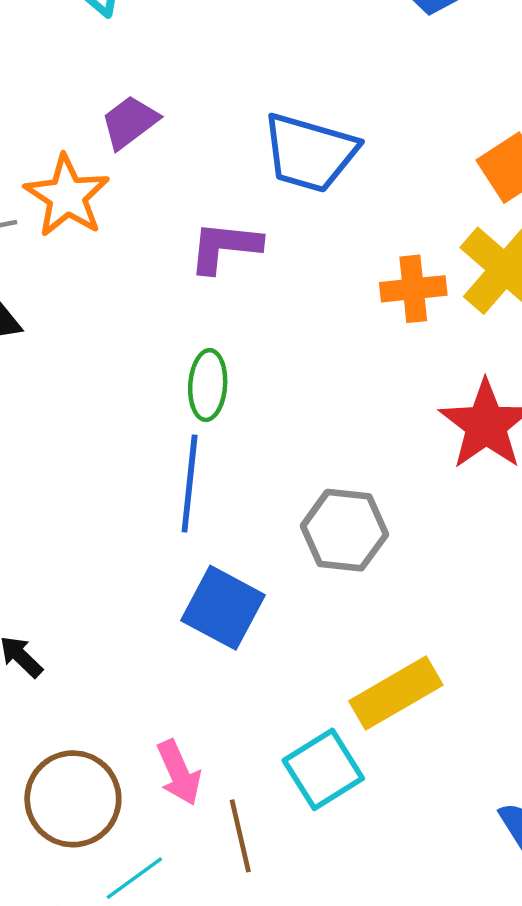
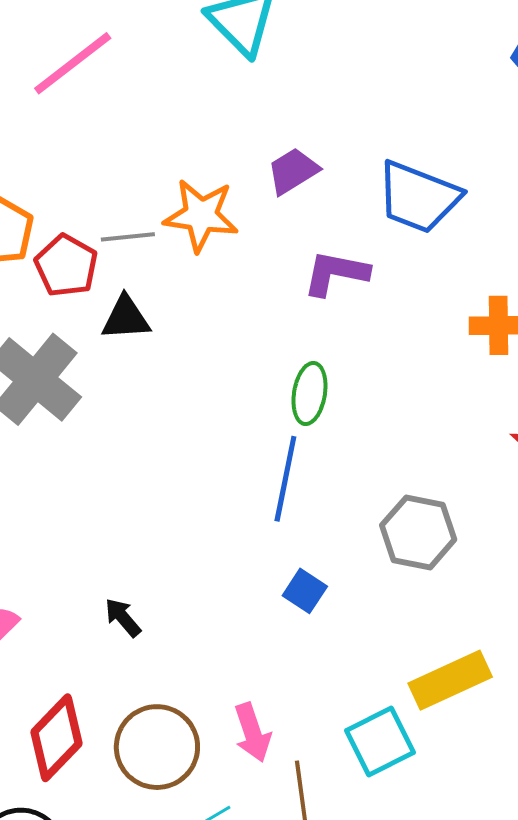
purple trapezoid: (130, 122) -> (293, 171), moved
orange star: (67, 196) -> (201, 215), turned -30
blue square: (223, 608) -> (305, 591), size x0.6

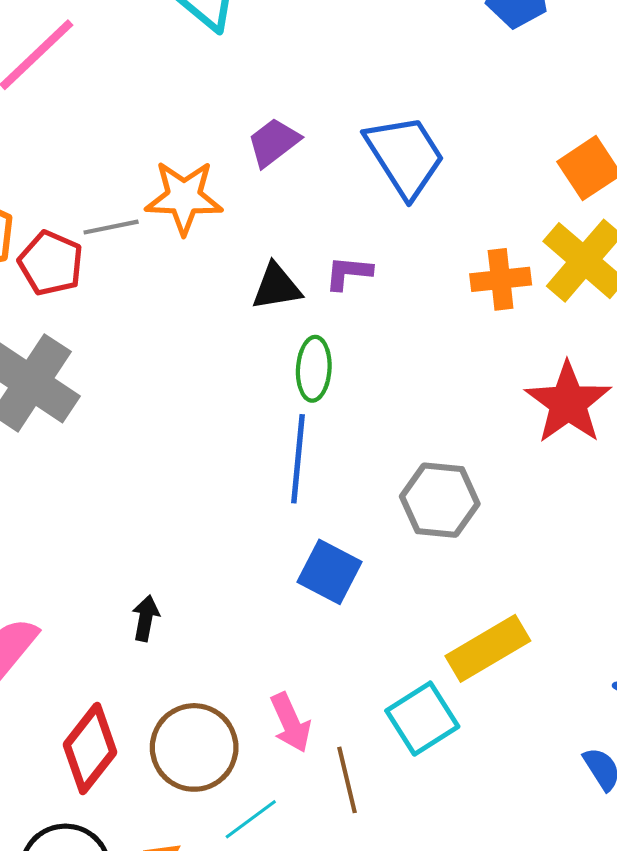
blue trapezoid: (418, 197) -> (405, 156), turned -138
purple L-shape: (336, 273) -> (348, 273), moved, size x0.7
black triangle: (126, 318) -> (276, 287), moved
blue square: (305, 591) -> (330, 572), size x1.4
black arrow: (123, 617) -> (146, 618), turned 57

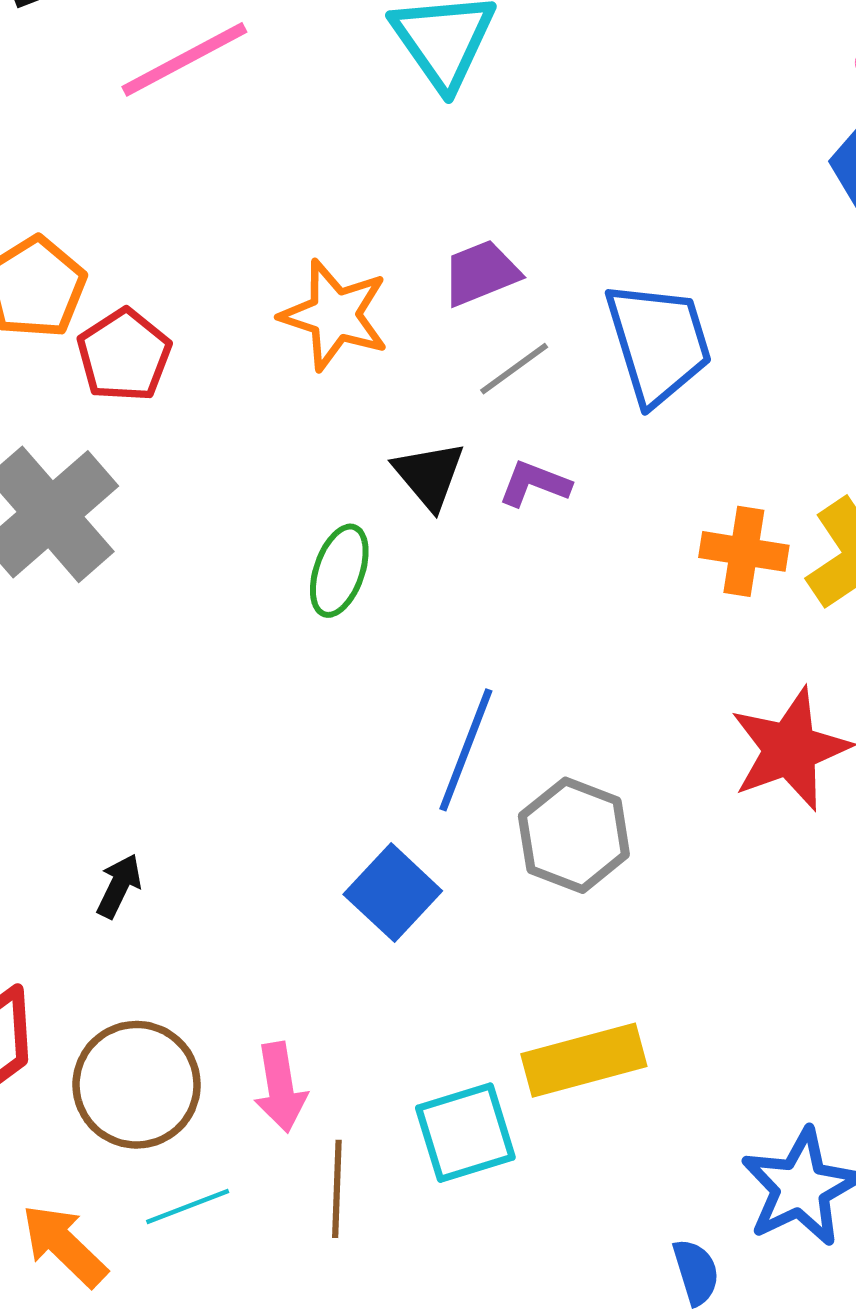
gray line: (111, 227) -> (514, 369), moved, turned -40
black triangle: (276, 287) -> (429, 475), turned 44
green ellipse: (314, 369) -> (339, 571), moved
blue line: (298, 459) -> (466, 750), moved

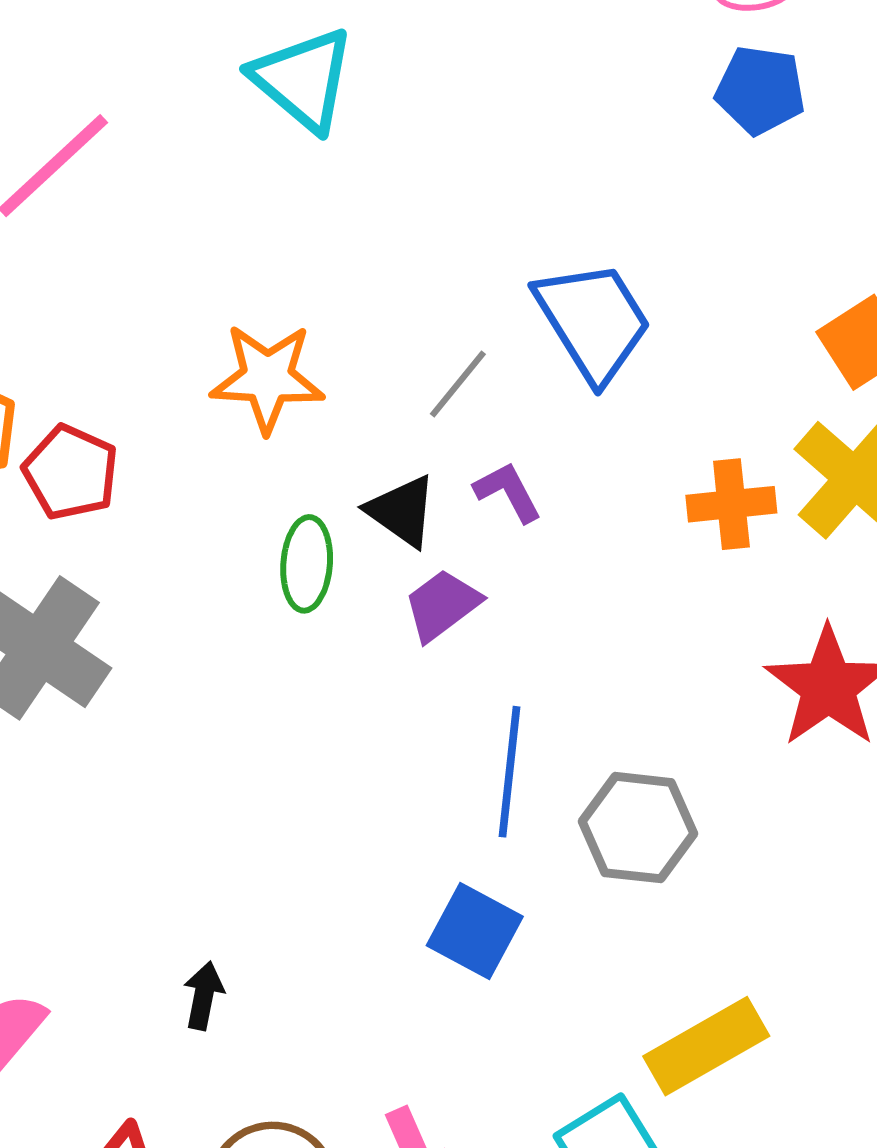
purple trapezoid: (481, 273) -> (442, 605), moved
purple L-shape: (535, 484) -> (508, 492), turned 56
green ellipse: (339, 571) -> (307, 564), moved

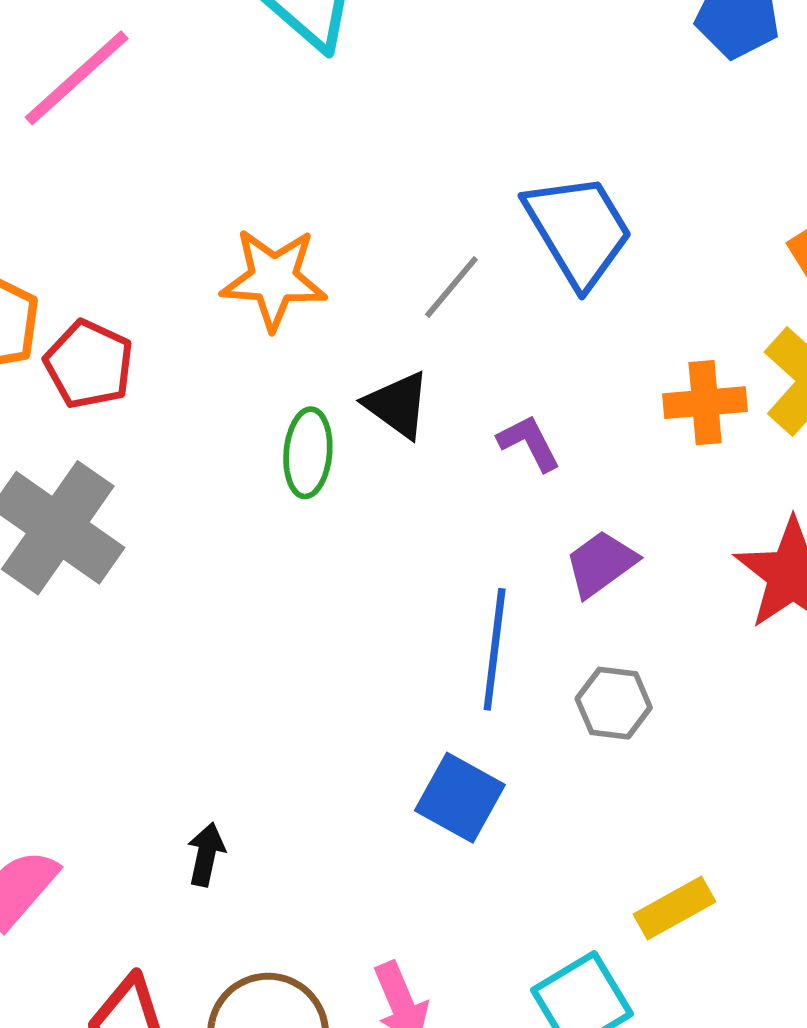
purple L-shape: (508, 492) -> (529, 443), moved
purple trapezoid: (442, 605) -> (601, 564), moved
gray hexagon: (638, 828) -> (614, 703), size x0.7
yellow rectangle: (706, 1046) -> (674, 908), size x0.7

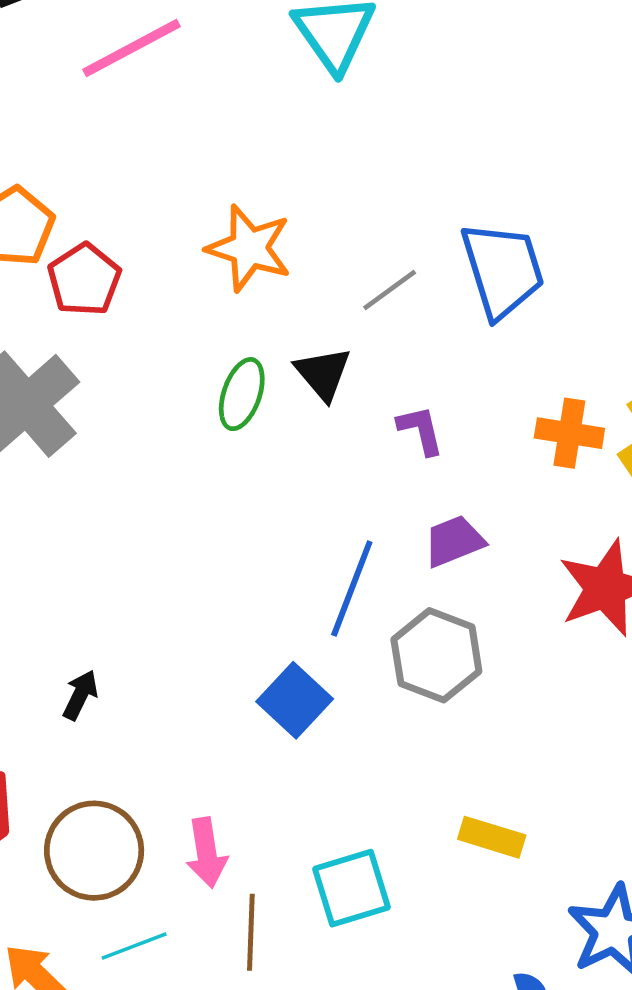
gray hexagon: (614, 703) -> (436, 655), size x1.5
yellow rectangle: (674, 908) -> (492, 837), moved, turned 32

